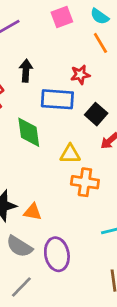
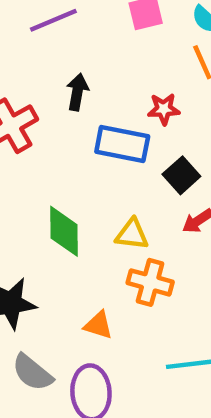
green diamond: (29, 132) -> (64, 231), moved
orange triangle: (33, 212) -> (98, 325), moved

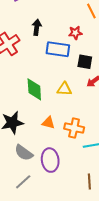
black square: (181, 175) -> (85, 62), turned -35
orange cross: (150, 282) -> (74, 128), moved
orange triangle: (98, 325) -> (48, 123), moved

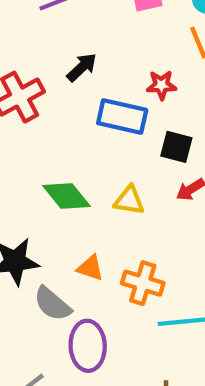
black arrow: (37, 27) -> (82, 67), turned 35
green diamond: (34, 89) -> (66, 196), turned -40
gray semicircle: (24, 153) -> (52, 304), moved

